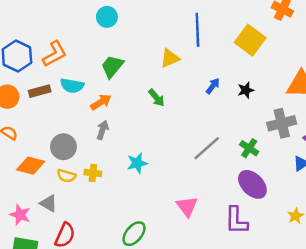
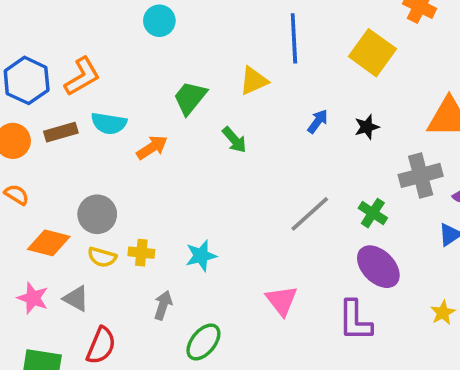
green trapezoid: (112, 66) -> (190, 98), moved
gray arrow: (103, 130) -> (163, 305), moved
cyan star: (137, 163) -> (201, 256), moved
pink star: (20, 215) -> (33, 298), moved

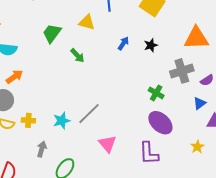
yellow triangle: (254, 81) -> (87, 22), turned 42
orange arrow: (152, 147) -> (14, 77), moved
gray line: (310, 214) -> (89, 114), moved

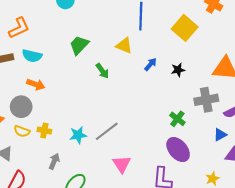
yellow triangle: (87, 22) -> (124, 46), moved
orange arrow: (14, 77) -> (36, 84), turned 48

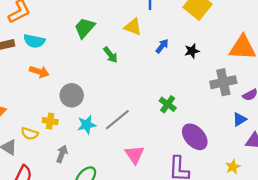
gray circle: (21, 107) -> (72, 95), moved
green cross: (177, 119) -> (168, 104), moved
yellow semicircle: (22, 131) -> (30, 134), moved

